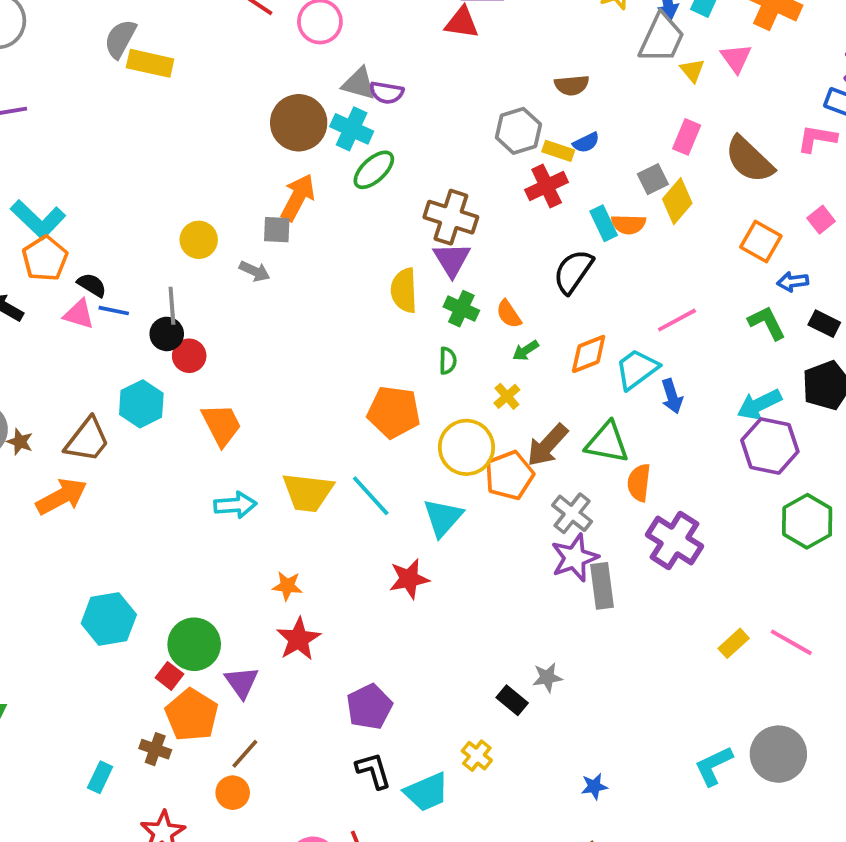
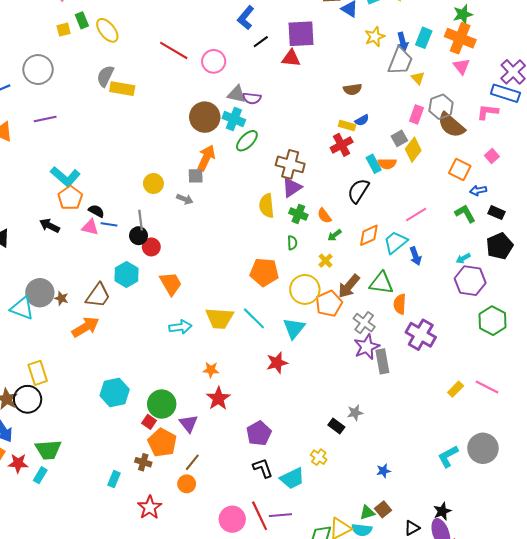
pink triangle: (736, 58) -> (461, 66), moved
gray hexagon: (518, 131) -> (441, 107), moved
purple triangle: (452, 259) -> (292, 187), turned 30
cyan arrow: (759, 404) -> (463, 258), size x0.6

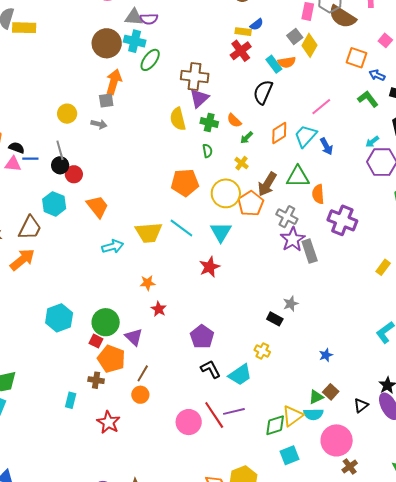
blue arrow: (478, 190) -> (377, 75), turned 42
red star: (218, 398) -> (159, 309), size x0.7

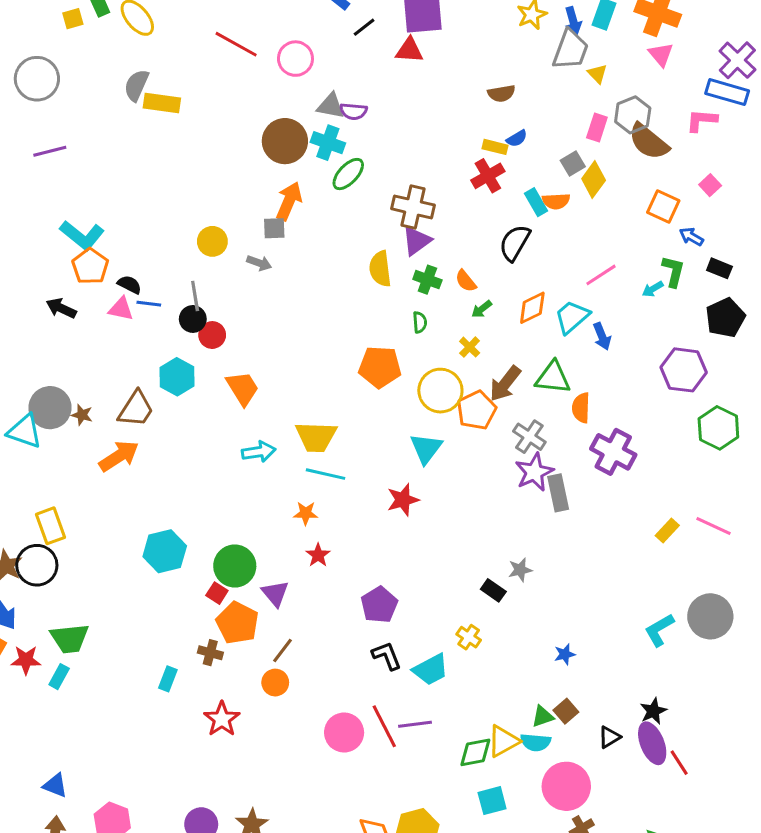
green L-shape: (368, 99) -> (673, 271), turned 45
cyan arrow: (372, 142) -> (653, 289), moved
cyan line: (181, 228) -> (325, 474), moved, turned -30

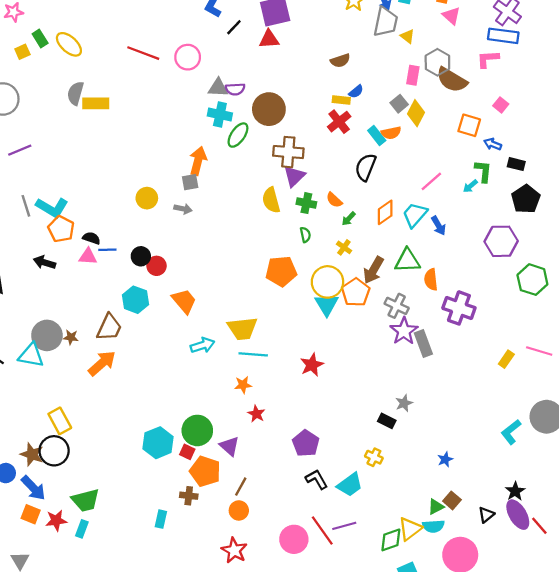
brown circle: (285, 141) -> (269, 109), moved
gray line: (195, 296) -> (26, 206), moved
cyan triangle: (426, 448) -> (327, 305), moved
cyan hexagon: (165, 551) -> (158, 443), moved
red star: (222, 719) -> (234, 550), moved

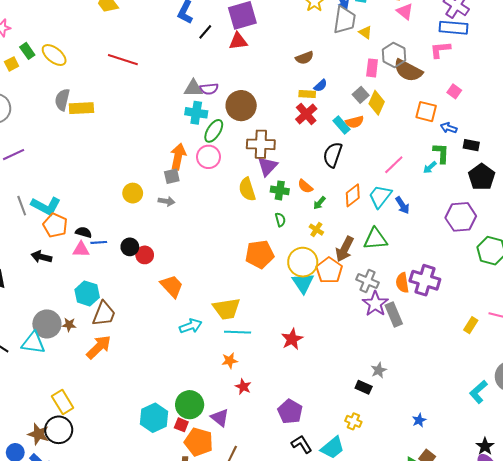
pink circle: (188, 57) -> (208, 157), moved
orange semicircle: (431, 280) -> (402, 283), moved
cyan hexagon: (135, 300) -> (87, 293), moved

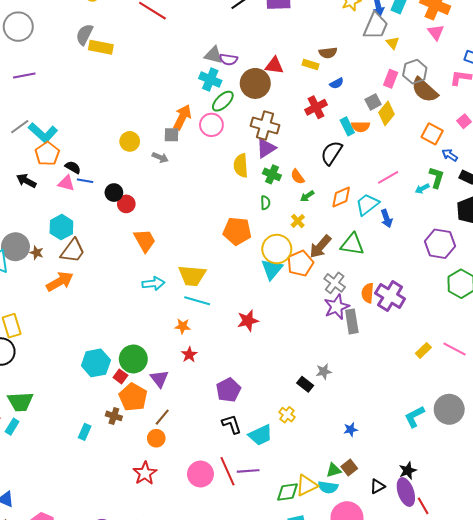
red triangle: (238, 41) -> (274, 65), moved
yellow rectangle: (307, 94) -> (310, 65), moved
gray line: (22, 206) -> (20, 127), turned 60

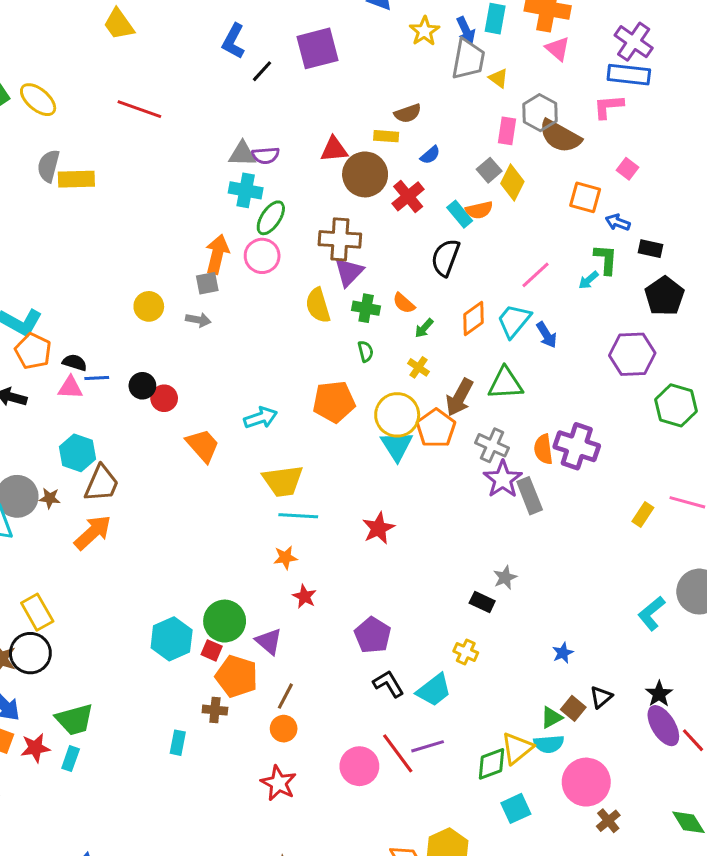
brown circle: (255, 83) -> (365, 174), moved
cyan arrow: (153, 284) -> (261, 418), moved
black triangle: (378, 486) -> (601, 697), moved

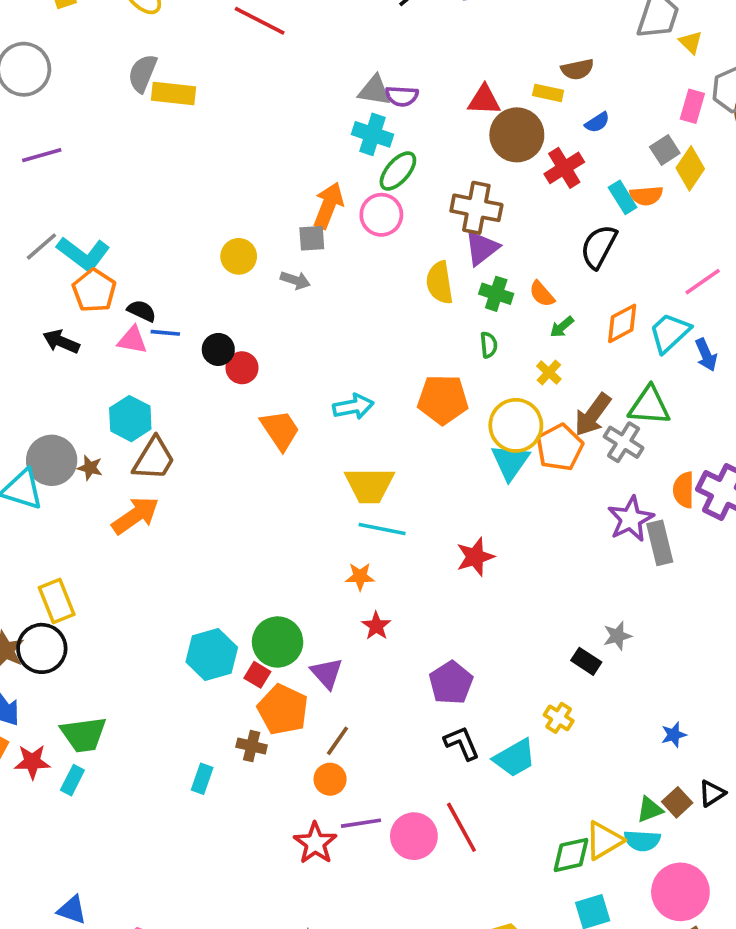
gray cross: (492, 445) -> (624, 442), moved
purple line: (428, 746) -> (361, 823), moved

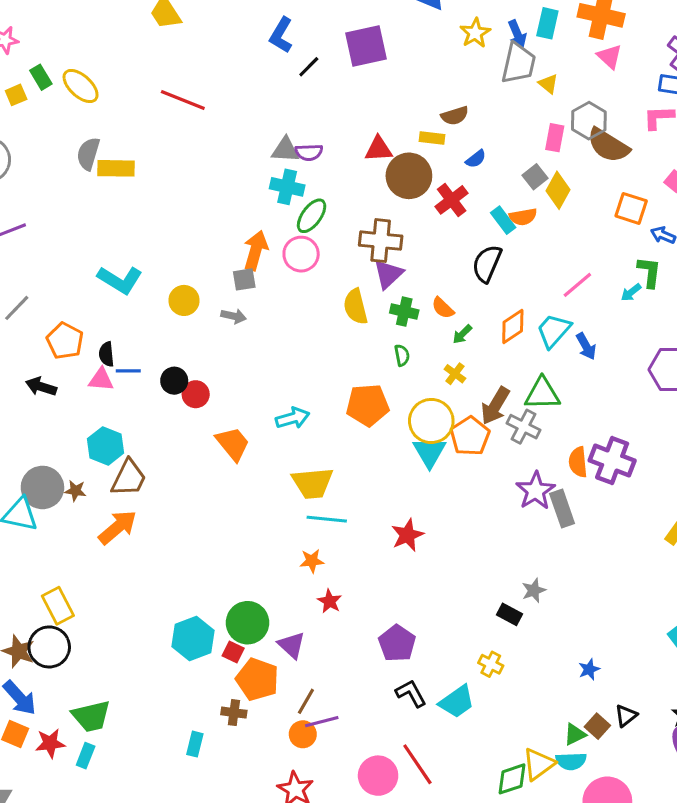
cyan L-shape: (83, 254) -> (120, 280), moved
black semicircle: (142, 311) -> (106, 354), turned -115
purple line: (361, 823) -> (322, 722), moved

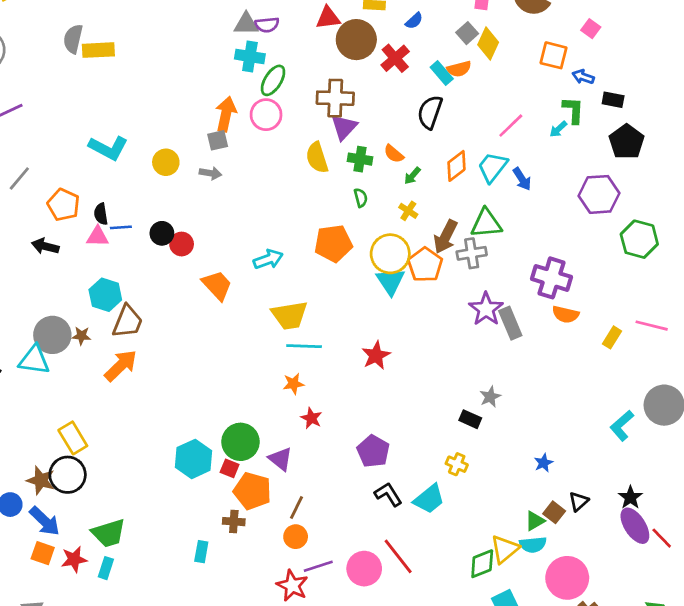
gray cross: (523, 427) -> (472, 253), turned -32
orange semicircle: (578, 462) -> (566, 314), moved, turned -68
purple line: (322, 722) -> (318, 566), moved

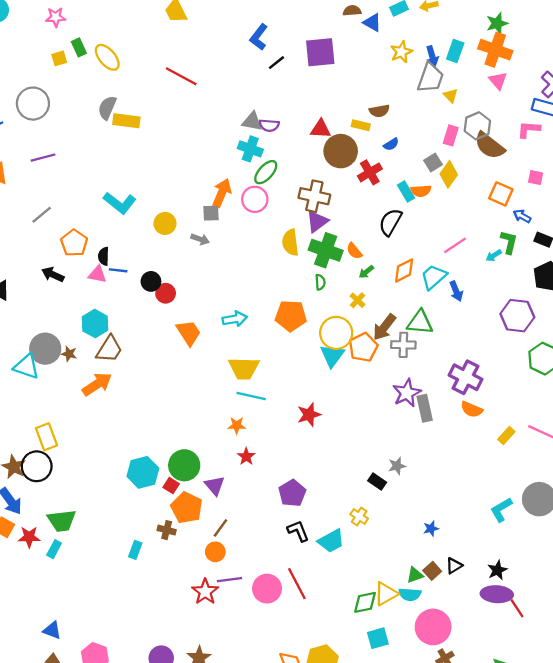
pink square: (591, 29) -> (536, 178), turned -35
green cross: (360, 159) -> (326, 250), size x1.6
purple ellipse: (635, 526) -> (497, 594), turned -64

